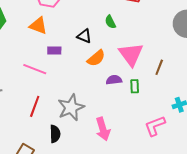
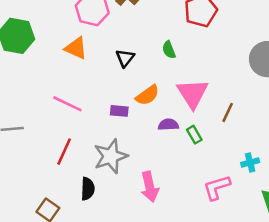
black triangle: (84, 36) -> (125, 58), moved, turned 42
purple rectangle: (54, 50) -> (119, 111), moved
green rectangle: (135, 86) -> (194, 135), turned -32

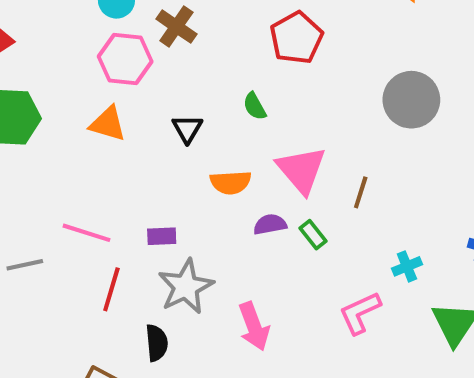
orange semicircle: (147, 95) -> (231, 182), turned 40
pink line: (67, 104) -> (86, 233), moved
purple rectangle: (119, 111) -> (162, 236), moved

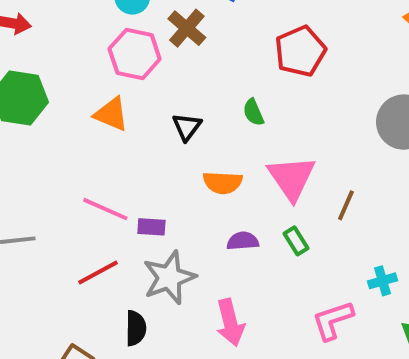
purple semicircle: (270, 224) -> (243, 241), moved
pink line: (86, 233) -> (105, 209), moved
red line: (111, 289) -> (98, 272), turned 39

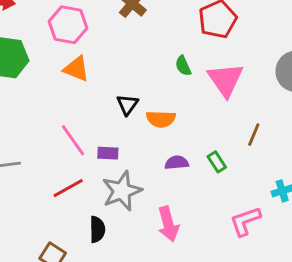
pink hexagon: (135, 54) -> (68, 25), moved
black triangle: (187, 127) -> (127, 105), moved
pink triangle: (292, 178) -> (225, 80), moved
pink line: (105, 209) -> (73, 140), turned 32

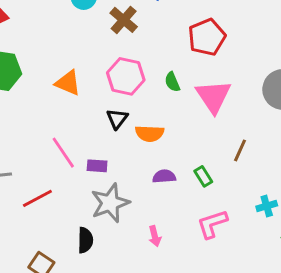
pink hexagon: (68, 25) -> (126, 76), moved
red line: (68, 188) -> (37, 198), moved
pink L-shape: (245, 221) -> (212, 224), moved
pink arrow: (168, 224) -> (155, 236), size x0.6

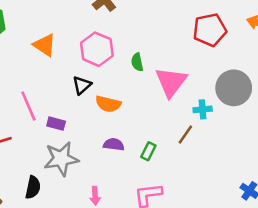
red pentagon: (207, 37) -> (210, 30), moved
green rectangle: (203, 176) -> (148, 151), turned 48
cyan cross: (267, 206) -> (203, 109), moved

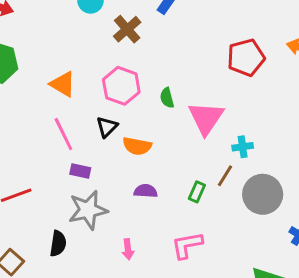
gray circle: (234, 88) -> (263, 194), moved
pink line: (28, 106) -> (63, 134), moved
green rectangle: (148, 151) -> (197, 192), moved

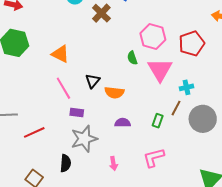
red pentagon: (246, 58) -> (192, 43), moved
pink hexagon: (121, 86) -> (153, 36), moved

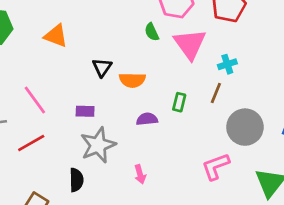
pink line: (63, 88) -> (35, 100), moved
gray circle: (203, 119) -> (245, 127), moved
green rectangle: (158, 121) -> (179, 102), moved
pink L-shape: (154, 158) -> (216, 166), moved

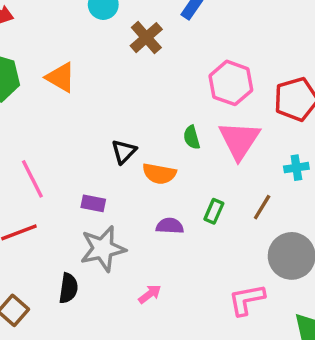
green semicircle: (152, 32) -> (192, 137), moved
orange triangle: (56, 36) -> (61, 77), moved
cyan cross: (227, 64) -> (296, 168), moved
pink arrow: (140, 174) -> (150, 294), turned -120

